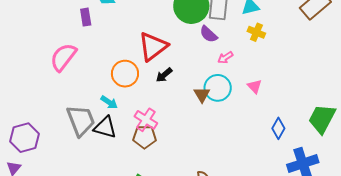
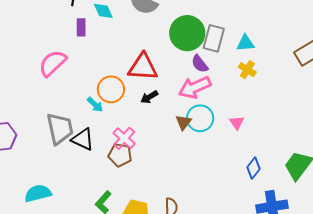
red triangle: (153, 46) -> (143, 67), turned 32
pink arrow: (225, 58) -> (195, 87), moved, size x2.0
cyan arrow: (109, 102) -> (95, 105), moved

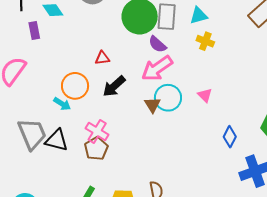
red triangle: (143, 67) -> (102, 58), size x0.5
black arrow: (149, 97) -> (114, 86), size x1.4
brown pentagon: (120, 155) -> (96, 149), turned -30

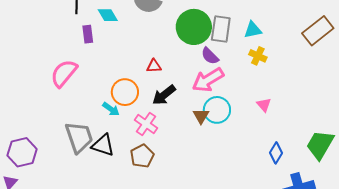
pink triangle: (205, 95) -> (264, 105), moved
pink cross: (97, 132) -> (146, 124), moved

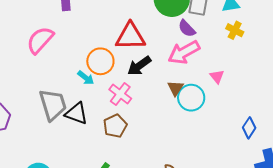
red triangle: (154, 66) -> (130, 36), size x2.0
pink triangle: (264, 105) -> (217, 77), moved
cyan circle: (217, 110) -> (191, 98), moved

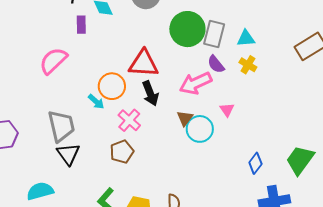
purple semicircle: (187, 28) -> (216, 64), moved
black arrow: (139, 66) -> (150, 93), turned -80
black triangle: (77, 113) -> (68, 154), moved, turned 30

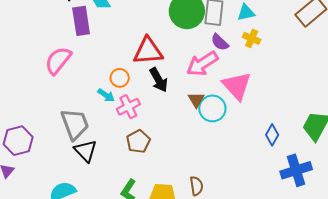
purple rectangle: (81, 25) -> (81, 21), size x1.6
orange circle: (112, 86) -> (120, 78), size x0.7
pink triangle: (227, 110) -> (237, 86), size x2.0
pink cross: (129, 120) -> (128, 107), moved, turned 30

